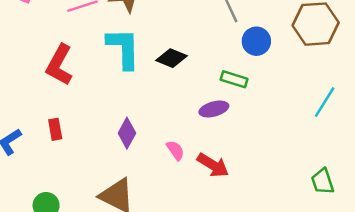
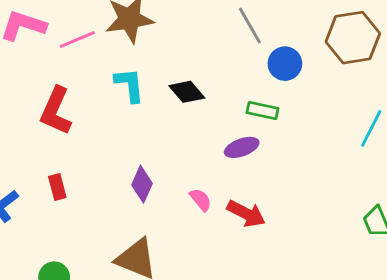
cyan L-shape: (123, 48) -> (130, 85), size x0.7
black diamond: (171, 58) -> (187, 92), turned 32

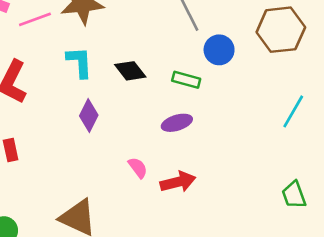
green rectangle: (263, 111) -> (186, 80), moved
purple diamond: (142, 184) -> (89, 115), moved
red arrow: (246, 213) -> (178, 182), turned -44

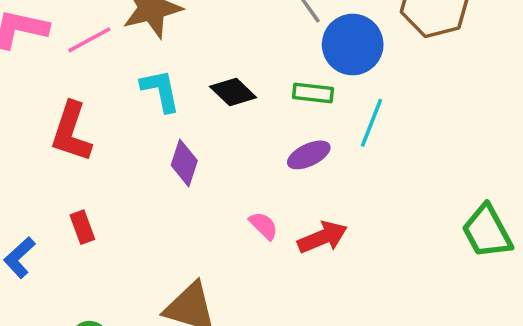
blue circle: (219, 50) -> (353, 45), size x1.4
cyan line: (293, 111) -> (372, 123), moved
green trapezoid: (294, 195) -> (487, 232), size x1.4

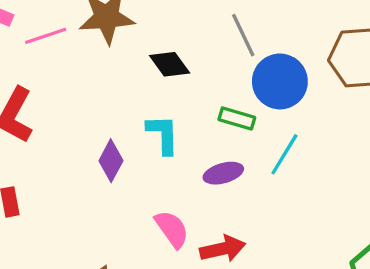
cyan L-shape: (160, 90) -> (163, 134), moved
black diamond: (233, 92) -> (170, 64), moved
pink semicircle: (264, 226) -> (172, 229), size x1.4

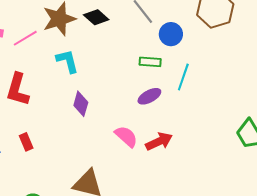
black diamond: (170, 64) -> (96, 17), moved
blue circle: (280, 81) -> (171, 34), size x0.7
cyan L-shape: (163, 134) -> (67, 61), moved

